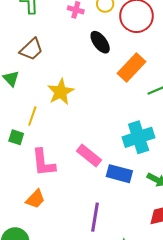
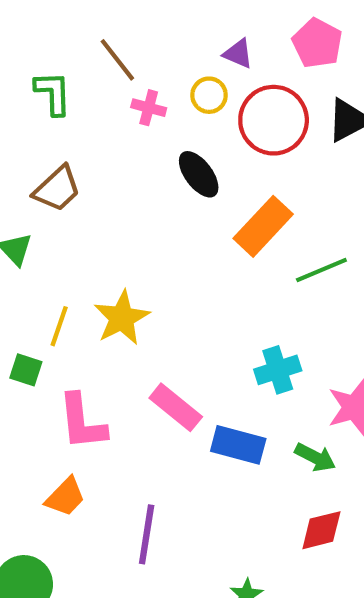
yellow star: (61, 92) -> (122, 318), moved
cyan cross: (139, 137) -> (278, 370), size x0.7
purple line: (95, 217) -> (147, 534), moved

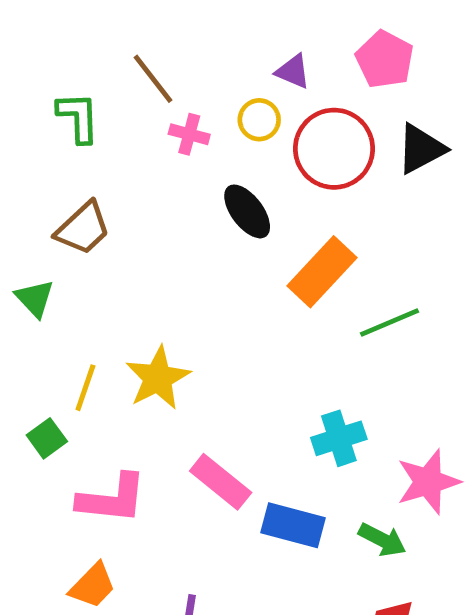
green square: (26, 370) -> (47, 438), turned 36
pink L-shape: (82, 422) -> (112, 499), turned -78

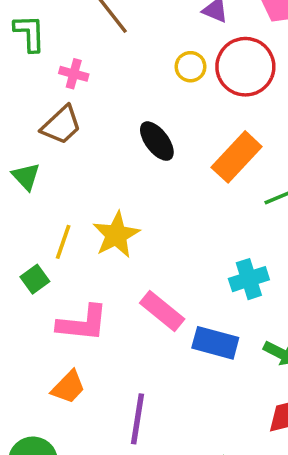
green L-shape: (78, 117) -> (29, 33), moved
yellow circle: (259, 120) -> (191, 67), moved
pink cross: (189, 134) -> (74, 74), moved
black ellipse: (247, 211) -> (157, 141), moved

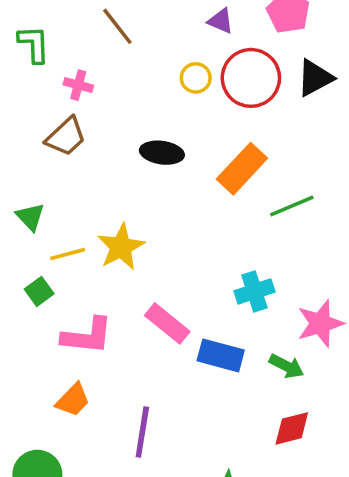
black ellipse: (157, 141) -> (162, 153), turned -45
green triangle: (26, 176) -> (30, 217), moved
yellow line: (63, 242) -> (68, 254), turned 56

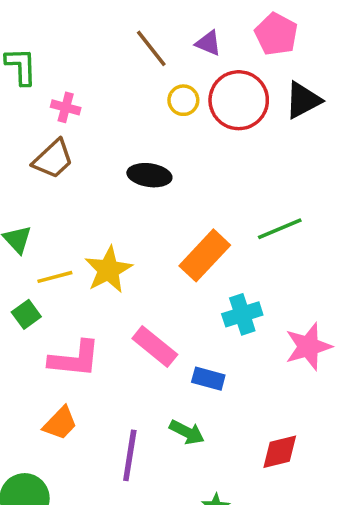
brown line: (117, 26) -> (151, 48), moved
orange rectangle: (242, 169) -> (205, 255), moved
blue rectangle: (221, 355) -> (208, 379), size x0.7
green arrow: (286, 366) -> (187, 432), moved

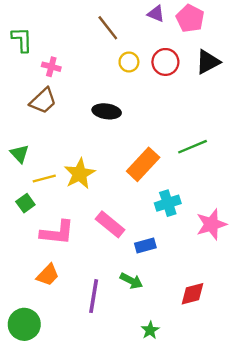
purple triangle: (208, 43) -> (156, 14), moved
red circle: (239, 100) -> (165, 62), size x0.7
blue rectangle: (208, 379) -> (145, 245), turned -30

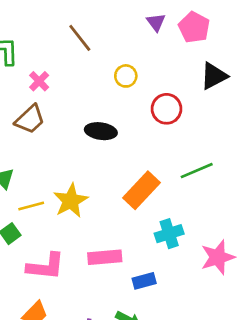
purple triangle: (156, 14) -> (156, 22), turned 30
brown line: (108, 28) -> (80, 38), moved
red circle: (165, 62) -> (167, 109), moved
pink cross: (51, 67) -> (39, 81), turned 30
pink rectangle: (110, 224) -> (105, 257), turned -44

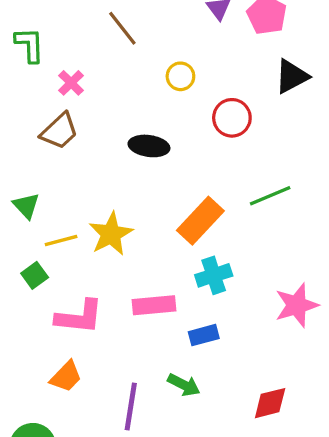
cyan cross: (169, 234) -> (214, 275), moved

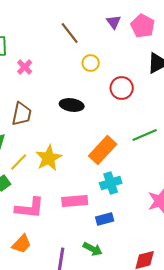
brown line: (122, 28) -> (70, 33), moved
brown trapezoid: (59, 131) -> (22, 114), moved, turned -35
yellow line: (61, 241) -> (19, 162), turned -30

